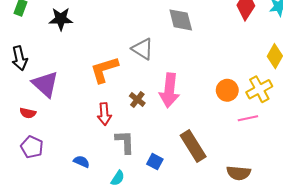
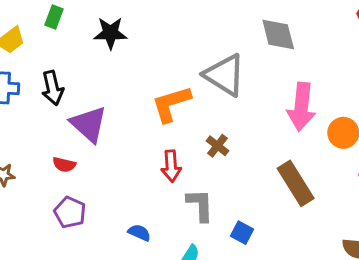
gray triangle: (142, 49) -> (225, 75), size x1.4
pink arrow: (169, 90) -> (301, 107), moved
brown rectangle: (193, 146) -> (296, 183), moved

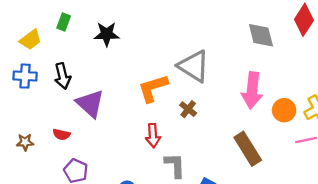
gray diamond: (278, 34) -> (261, 35), moved
brown cross: (217, 146) -> (188, 109), moved
red semicircle: (64, 165) -> (61, 134), moved

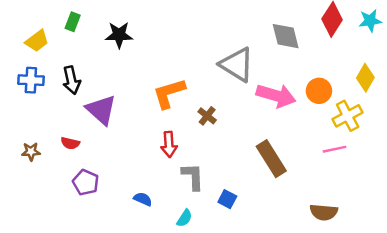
gray triangle: (194, 66) -> (237, 65), moved
pink arrow: (252, 90) -> (276, 96), turned -80
orange circle: (284, 110) -> (319, 91), moved

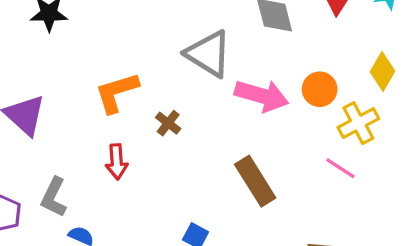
pink line: (334, 149) -> (341, 168), turned 45
gray L-shape: (193, 177) -> (54, 197), moved, turned -152

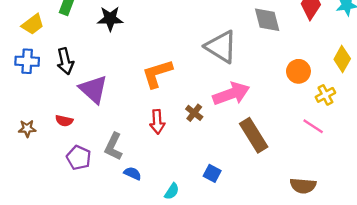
pink arrow: (262, 96) -> (231, 94), moved, turned -36
brown cross: (168, 123) -> (194, 113), moved
yellow cross: (358, 123) -> (325, 95), size x0.7

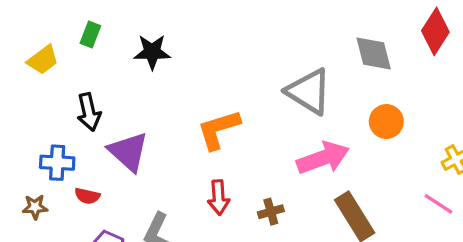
blue cross: (27, 61) -> (57, 163), moved
orange circle: (298, 71) -> (386, 122), moved
brown cross: (194, 113) -> (271, 212), moved, turned 36

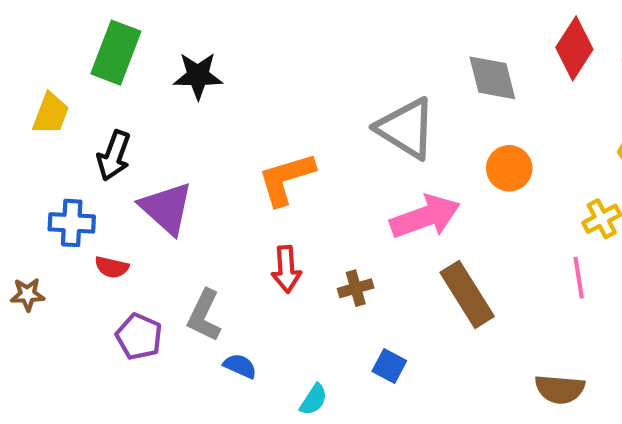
green rectangle: (90, 34) -> (116, 53), size x1.8
yellow trapezoid: (43, 60) -> (51, 114), moved, turned -32
black arrow: (89, 112) -> (114, 156), turned 33
pink line: (439, 204) -> (579, 278), turned 48
brown star: (35, 207) -> (28, 294), moved

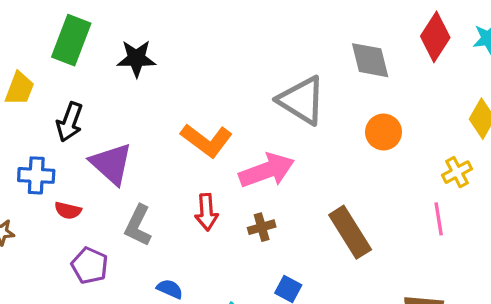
orange L-shape: (286, 179) -> (207, 140), turned -126
pink arrow: (425, 217) -> (267, 170), moved
gray L-shape: (204, 316) -> (138, 226), moved

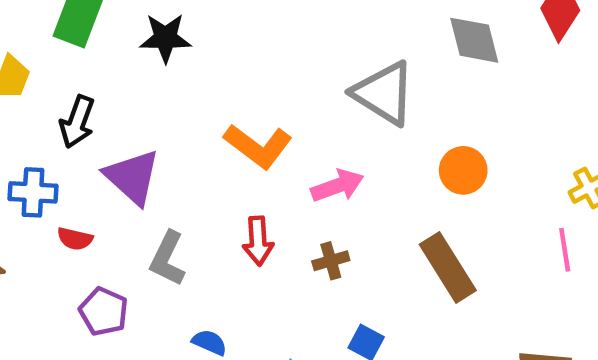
orange circle: (384, 132) -> (463, 170), moved
pink arrow: (267, 170) -> (337, 186), size x0.7

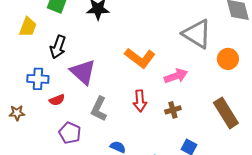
orange circle: (463, 170) -> (228, 59), moved
red semicircle: (75, 239) -> (57, 100), turned -35

